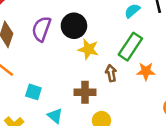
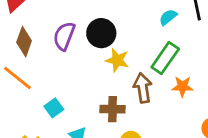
brown arrow: (111, 73) -> (143, 88), size x1.5
cyan square: (33, 92) -> (54, 108), turned 35

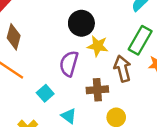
purple semicircle: (64, 36) -> (69, 64), moved

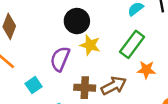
brown arrow: (122, 69) -> (114, 86), moved, turned 70

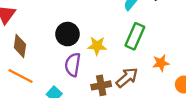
black circle: (77, 21) -> (68, 34), moved
orange star: (146, 70) -> (161, 63), moved

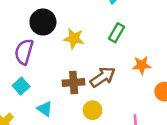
green rectangle: (135, 36) -> (117, 33), size x0.7
purple semicircle: (73, 65) -> (24, 52), moved

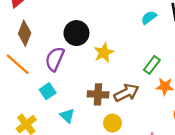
green rectangle: (117, 33) -> (152, 65), moved
yellow star: (74, 38) -> (104, 53), turned 30

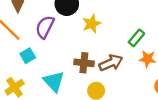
cyan square: (48, 91) -> (28, 56), moved
cyan triangle: (67, 116) -> (54, 81), size x1.5

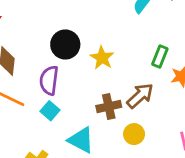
cyan square: (28, 56) -> (50, 111), moved

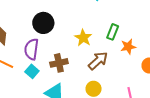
yellow star: (102, 58) -> (83, 38), moved
brown cross: (109, 106) -> (59, 63), moved

